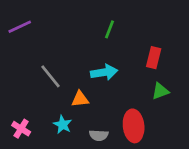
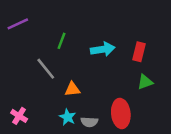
green line: (109, 29) -> (61, 41), moved
cyan arrow: (104, 72) -> (103, 49), moved
cyan star: (63, 125) -> (68, 117), moved

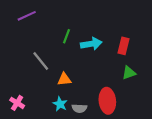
purple line: (18, 24) -> (27, 16), moved
green line: (61, 41) -> (66, 36), moved

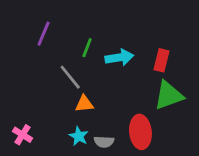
purple line: (27, 16) -> (44, 34), moved, turned -42
gray line: (41, 61) -> (70, 77), moved
green triangle: (129, 73) -> (169, 95), size x1.6

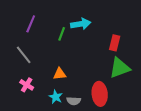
cyan arrow: (119, 57) -> (81, 24), moved
gray line: (70, 77) -> (24, 55), moved
pink cross: (22, 135) -> (27, 85), moved

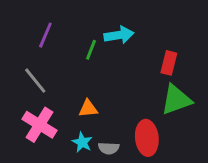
pink cross: (27, 85) -> (40, 125), size x1.6

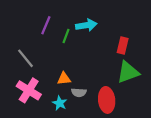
purple line: (45, 35) -> (46, 25), moved
gray semicircle: (109, 148) -> (79, 92), moved

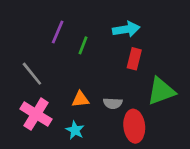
cyan arrow: (86, 25) -> (126, 29), moved
red rectangle: (123, 46) -> (134, 59), moved
gray semicircle: (79, 92) -> (113, 103), moved

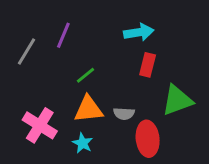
green line: (83, 45) -> (86, 75), moved, turned 30
gray line: (32, 74) -> (26, 52), moved, turned 70
orange triangle: (80, 99) -> (88, 109), size x1.5

